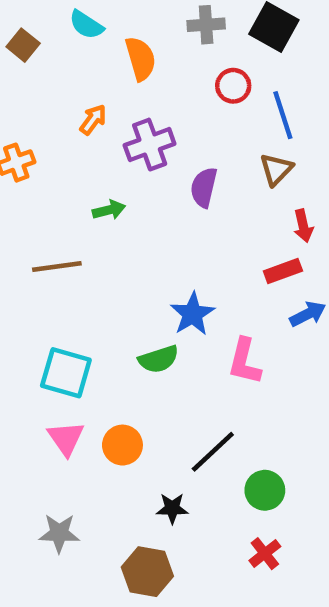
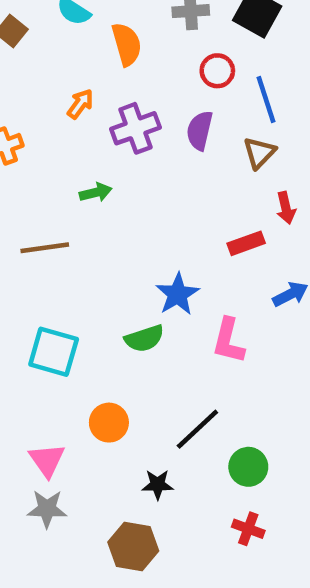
purple semicircle: (204, 187) -> (200, 131), moved
red rectangle: (283, 271) -> (246, 243), moved
pink triangle: (66, 438) -> (47, 460), moved
red cross: (265, 554) -> (248, 529), turned -32

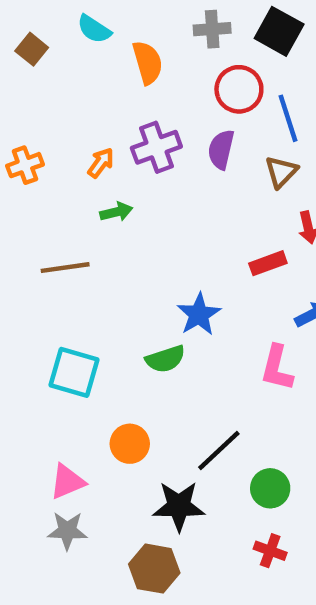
red circle: (217, 71) -> (239, 89), size x1.4
orange arrow: (80, 104) -> (101, 163), moved
pink L-shape: (228, 341) -> (277, 368), moved
pink triangle: (47, 460) -> (67, 482), turned 42
black star: (158, 485) -> (179, 506), size x1.6

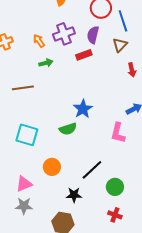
orange arrow: (101, 163) -> (39, 41), turned -72
red rectangle: (268, 263) -> (84, 55), moved
black star: (179, 506) -> (74, 195), size x0.7

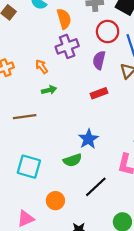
purple cross: (64, 34) -> (67, 46), moved
red rectangle: (84, 55) -> (99, 93), moved
black line: (92, 170) -> (96, 187), moved

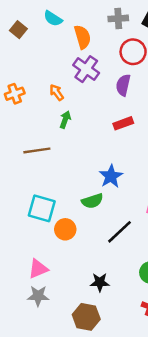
purple cross: (67, 46) -> (86, 69), turned -35
green arrow: (49, 90) -> (65, 120), turned -56
orange circle: (55, 201) -> (65, 229), moved

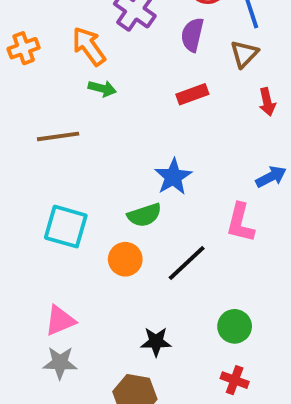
orange arrow: (57, 92) -> (89, 46), size x1.5
green arrow: (65, 120) -> (102, 88), turned 84
orange circle: (65, 229) -> (125, 259), moved

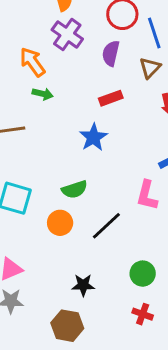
blue star: (173, 177) -> (93, 137), moved

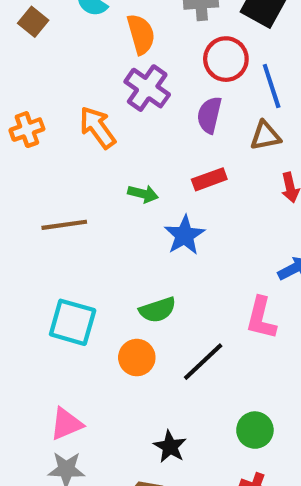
brown triangle: (150, 68) -> (265, 136), turned 35
green arrow: (43, 94) -> (143, 194), moved
black star: (83, 285) -> (170, 447), turned 30

